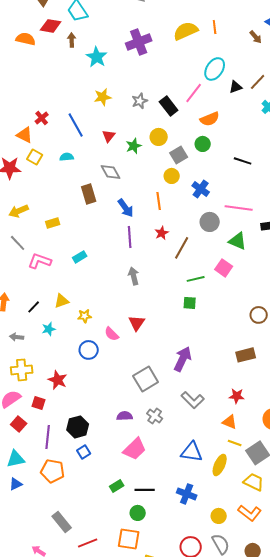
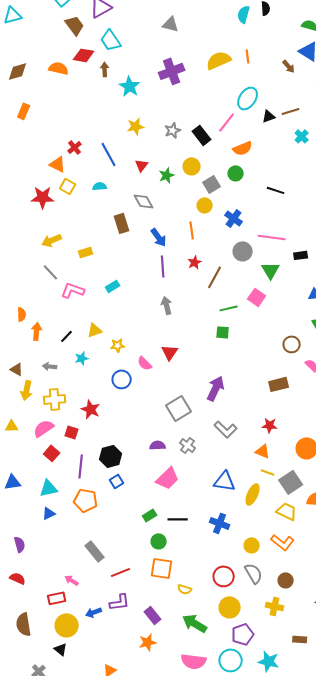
brown line: (258, 82) -> (291, 111), turned 30
green triangle: (238, 241) -> (271, 270), turned 36
green circle: (138, 513) -> (159, 541), moved

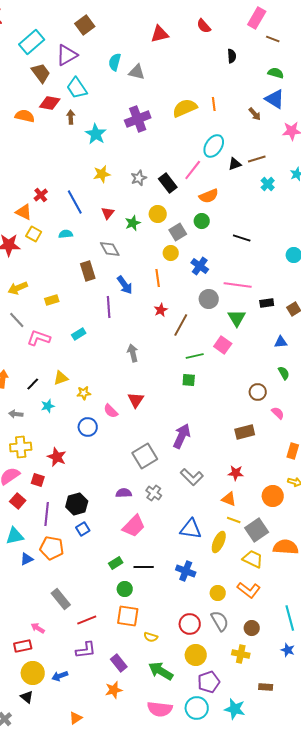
cyan semicircle: (244, 14) -> (115, 62), moved
purple line: (163, 266) -> (109, 307), moved
blue triangle: (49, 513) -> (27, 559), moved
blue arrow: (94, 612) -> (60, 676), moved

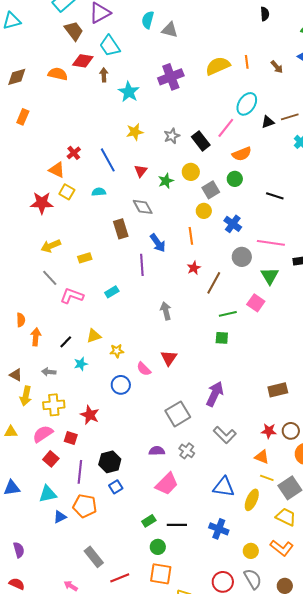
brown arrow: (255, 114) -> (277, 67), moved
brown circle: (258, 392) -> (291, 431), moved

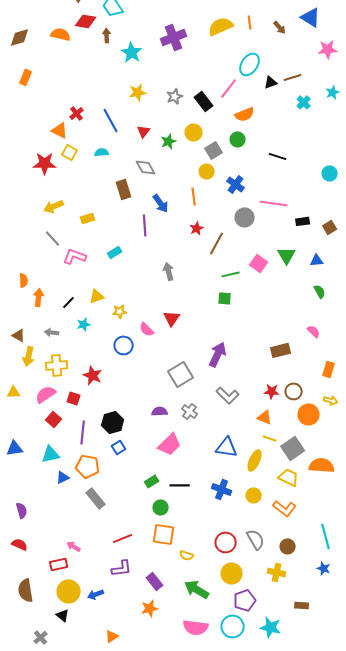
green triangle: (270, 276) -> (287, 255), moved
yellow circle: (251, 551) -> (254, 495), moved
gray rectangle: (94, 557) -> (96, 498), moved

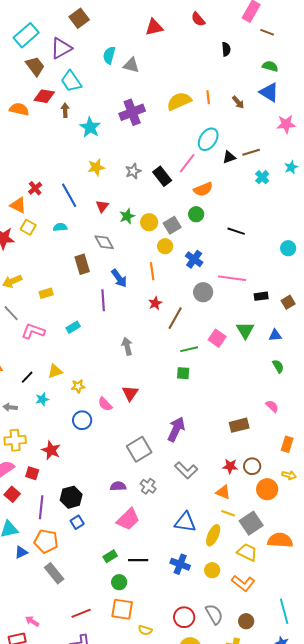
yellow circle: (194, 132) -> (149, 222), moved

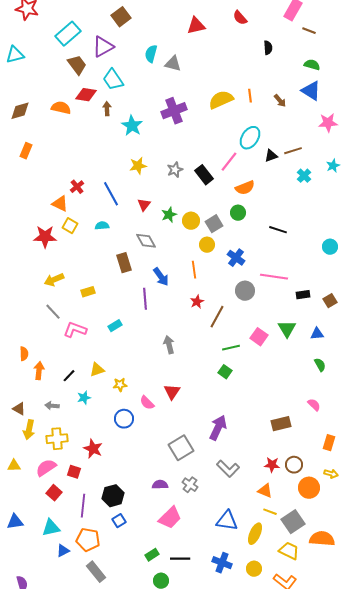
green square: (183, 373) -> (225, 372), turned 32

